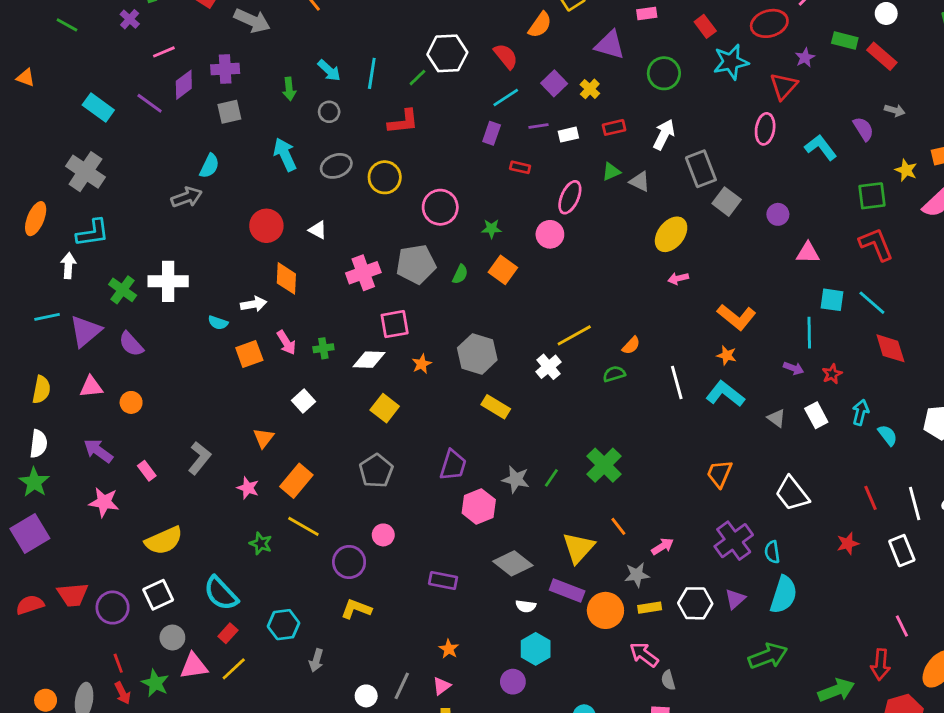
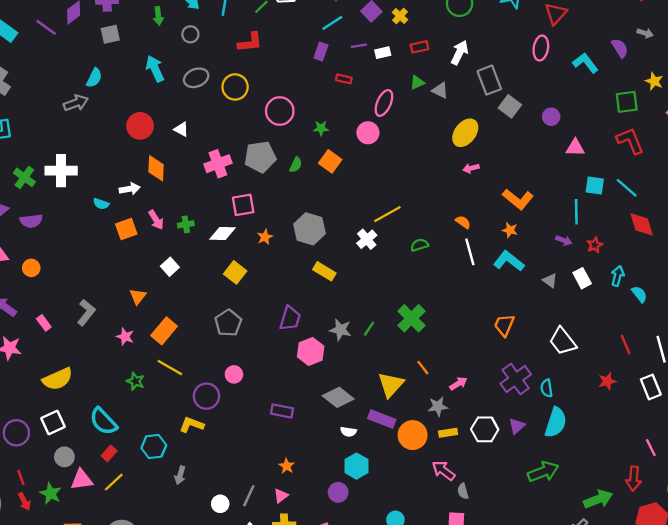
purple semicircle: (131, 344) -> (31, 221), turned -55
orange semicircle: (631, 345) -> (463, 222), moved, turned -98
yellow L-shape: (356, 609) -> (192, 425), moved

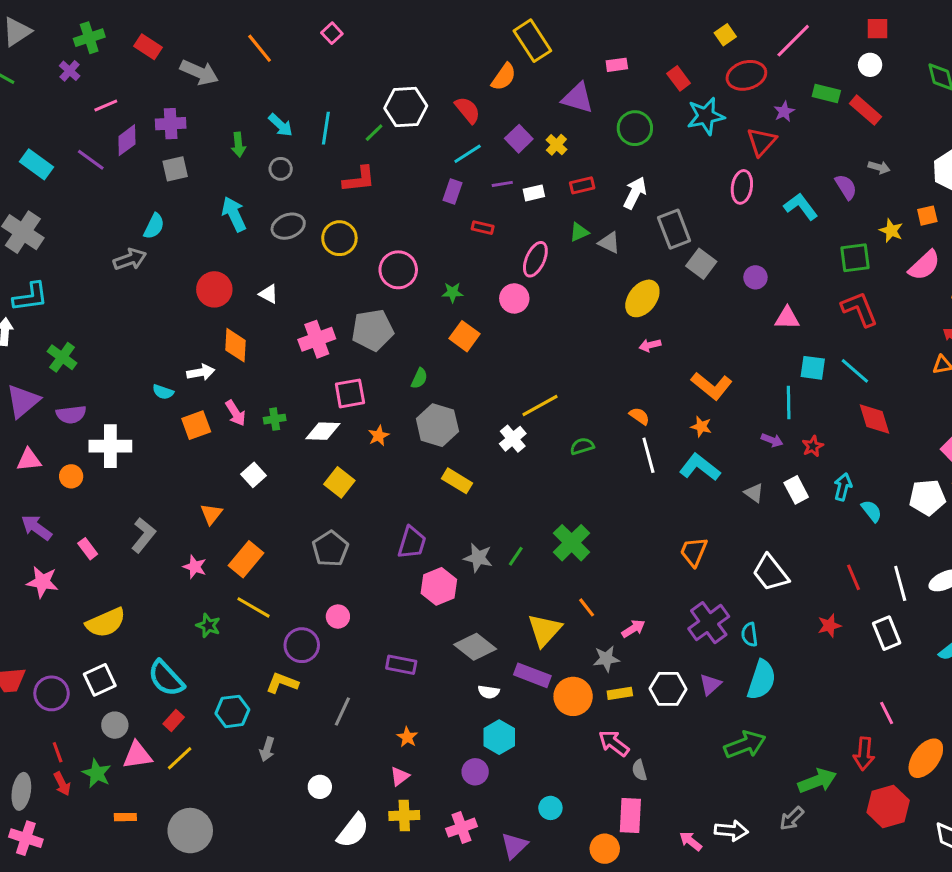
green semicircle: (296, 165) -> (419, 378), moved
white cross: (61, 171) -> (110, 446), moved
gray line: (249, 496) -> (342, 711), moved

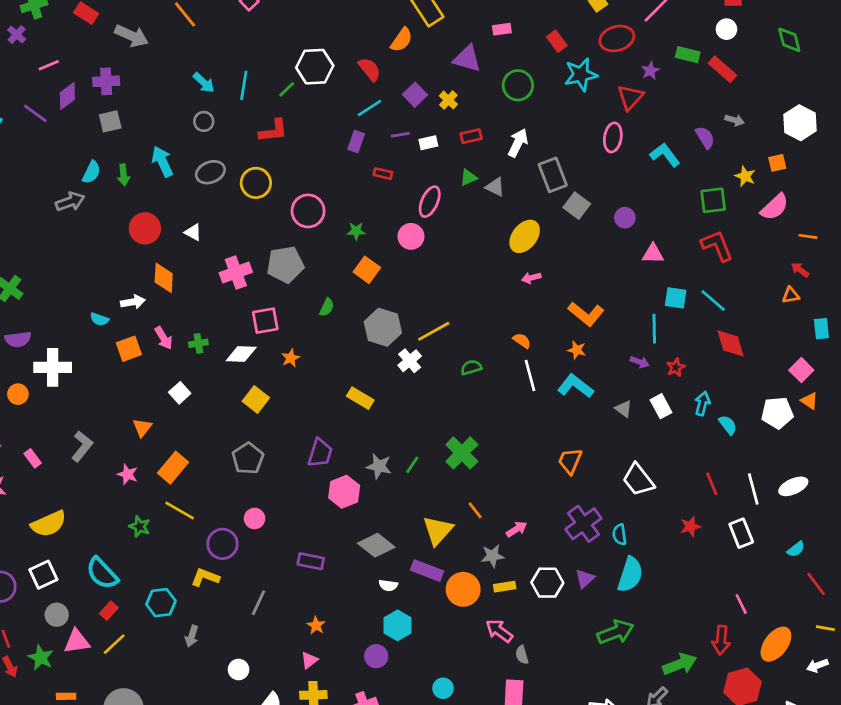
green arrow: (238, 145) -> (124, 175), moved
gray hexagon: (437, 425) -> (383, 327), moved

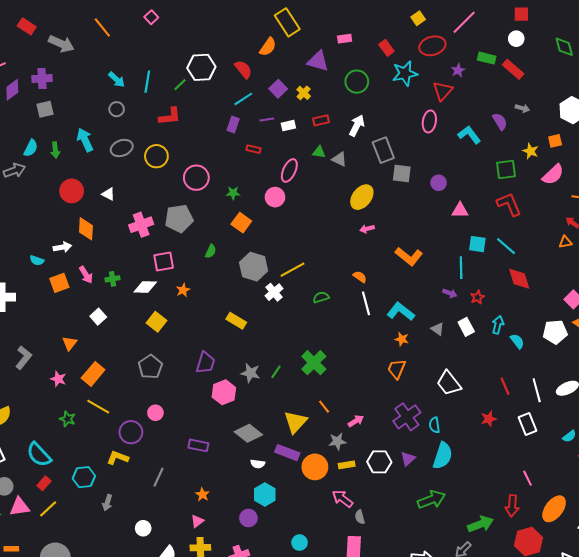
green triangle: (468, 178) -> (319, 152), turned 32
gray square: (577, 206) -> (402, 174), turned -30
orange star: (577, 350) -> (402, 339), moved

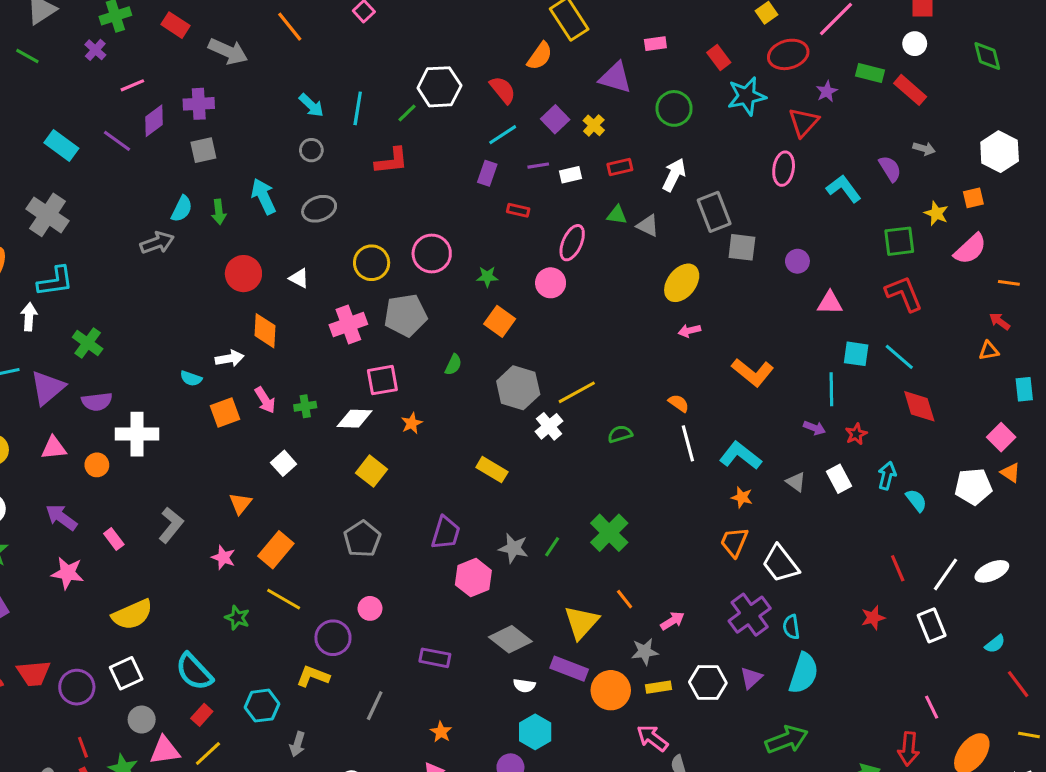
yellow circle: (156, 156) -> (372, 263), moved
white trapezoid: (449, 383) -> (780, 564), moved
white line: (537, 390) -> (946, 574), turned 50

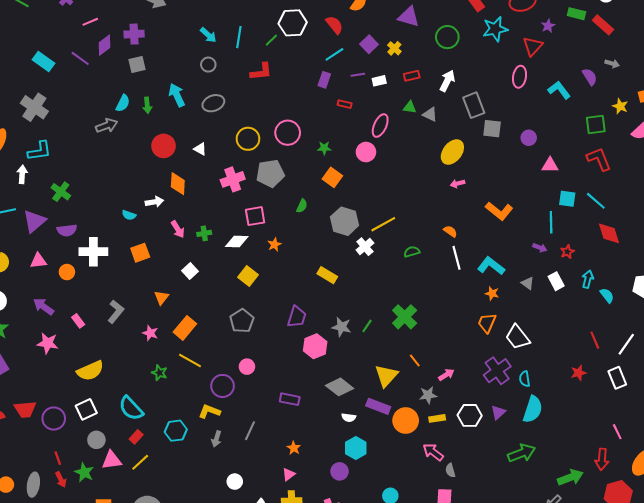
orange square: (225, 412) -> (140, 253), moved
gray arrow: (297, 744) -> (216, 439), moved

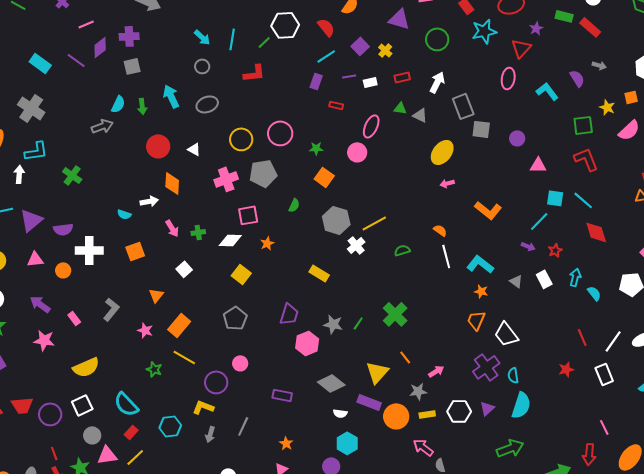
green cross: (61, 192) -> (72, 175), moved
cyan line: (551, 222) -> (539, 221), turned 45

